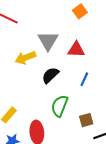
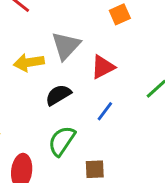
red triangle: (76, 50) -> (103, 67), turned -42

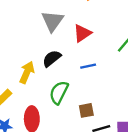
yellow arrow: (29, 62) -> (27, 72), moved, turned 130
blue line: (105, 111) -> (88, 66), turned 49

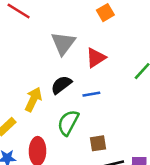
blue line: (88, 66) -> (91, 94), moved

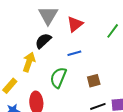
black semicircle: (61, 85) -> (43, 41), moved
brown square: (98, 143) -> (94, 81), moved

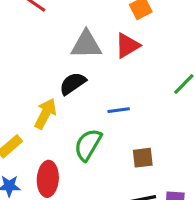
gray triangle: (48, 15) -> (86, 45), turned 50
red triangle: (75, 24) -> (127, 46), moved

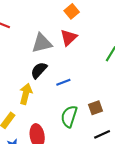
blue line: (119, 110) -> (63, 82), moved
green semicircle: (88, 145) -> (69, 116), moved

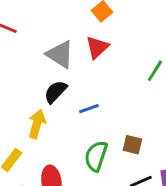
gray triangle: (42, 43) -> (60, 54), turned 45
brown square: (95, 108) -> (132, 145), turned 32

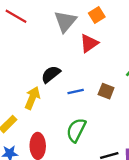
gray triangle: (60, 54) -> (65, 21), moved, turned 30
brown square: (132, 145) -> (106, 91), moved

